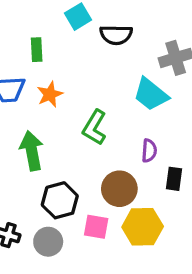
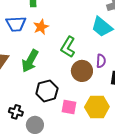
green arrow: (32, 151) -> (30, 61), turned -140
brown circle: (119, 189) -> (82, 71), moved
gray circle: (48, 242) -> (35, 125), moved

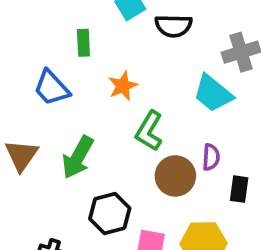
blue trapezoid: (16, 24) -> (52, 88), turned 50
orange star: (41, 27) -> (123, 86), moved

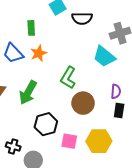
orange star: (123, 86) -> (39, 53), moved
purple semicircle: (211, 157) -> (116, 91), moved

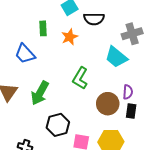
orange star: (39, 53) -> (70, 37), moved
brown circle: (83, 103) -> (108, 104), moved

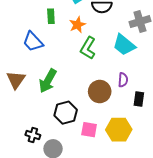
green L-shape: (80, 78) -> (88, 48), moved
purple semicircle: (128, 92) -> (123, 80), moved
brown circle: (108, 104) -> (100, 92), moved

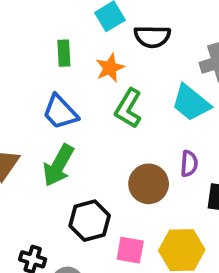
blue trapezoid: (33, 42) -> (60, 112), moved

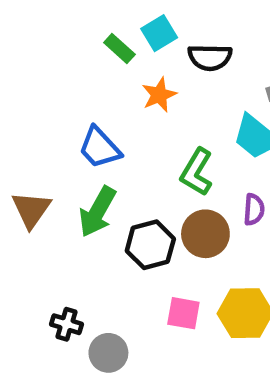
green rectangle: (64, 53) -> (119, 49), moved, turned -45
green L-shape: (128, 108) -> (197, 172), moved
black hexagon: (90, 221) -> (150, 245), moved

